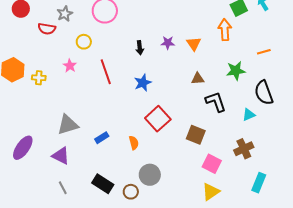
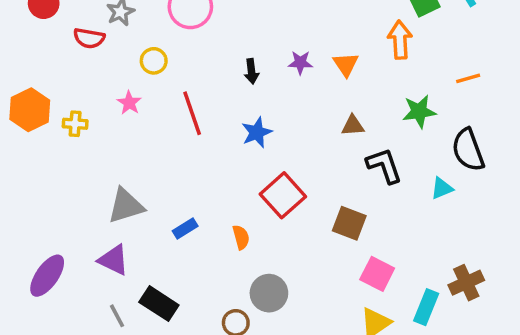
purple ellipse: (23, 148) -> (47, 276), moved
brown cross: (244, 149) -> (466, 283), moved
cyan rectangle: (259, 183) -> (426, 307), moved
black rectangle: (103, 184) -> (159, 304), moved

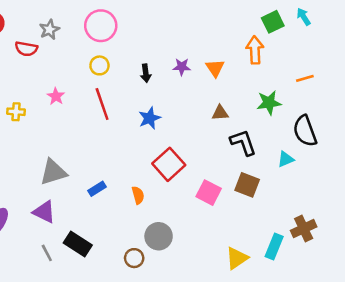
yellow circle: (154, 61) -> (99, 65), moved
brown square: (349, 223) -> (247, 185), moved
pink square: (377, 274) -> (209, 193), moved

